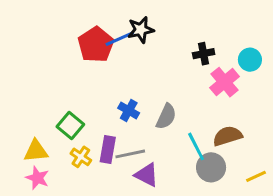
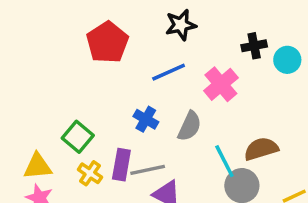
black star: (141, 30) -> (181, 25), moved
blue line: (120, 39) -> (169, 72), moved
black cross: (204, 54) -> (254, 46), moved
pink cross: (225, 82) -> (221, 84), moved

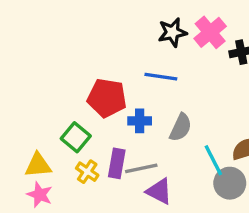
red pentagon: (107, 42) -> (107, 98), moved, turned -30
blue line: (169, 72) -> (161, 77), turned 32
pink cross: (221, 84) -> (210, 32), moved
blue cross: (146, 119) -> (140, 121), turned -30

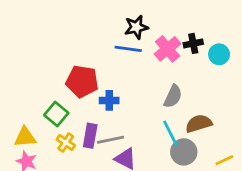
pink cross: (210, 32) -> (168, 49), moved
blue line: (161, 77) -> (128, 49), moved
gray semicircle: (181, 127) -> (173, 96), moved

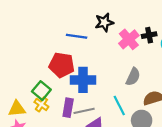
blue line: (128, 49) -> (77, 36), moved
blue cross: (109, 100) -> (83, 80), size x1.6
cyan line: (170, 133) -> (119, 105), moved
yellow cross: (66, 142) -> (41, 104), moved

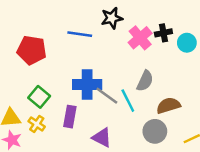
red pentagon: (62, 65) -> (32, 50), moved
yellow cross: (41, 104) -> (37, 124), moved
cyan line: (119, 105) -> (128, 101), moved
gray line: (84, 111) -> (107, 96), moved, turned 48

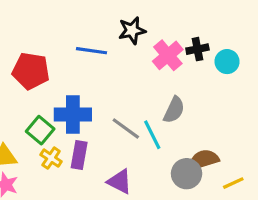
blue cross: (87, 85) -> (73, 115), moved
brown semicircle: (168, 105) -> (204, 160), moved
yellow cross: (37, 124) -> (51, 158), moved

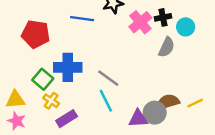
gray semicircle: (174, 110) -> (167, 47), moved
cyan line: (152, 135) -> (106, 101), moved
purple rectangle: (79, 155) -> (67, 119), moved, turned 48
purple triangle: (120, 181) -> (138, 119), moved, turned -30
yellow line: (233, 183) -> (195, 103), moved

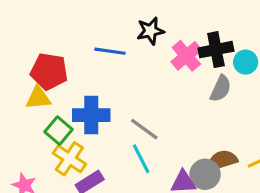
black cross: (163, 17) -> (216, 50), size x1.5
yellow triangle: (15, 100) -> (38, 98), moved
yellow cross: (51, 101) -> (69, 159), size x1.5

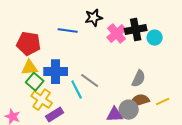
gray semicircle: (221, 89) -> (139, 79), moved
yellow triangle: (38, 98) -> (30, 68), moved
cyan line: (141, 159) -> (77, 90), moved

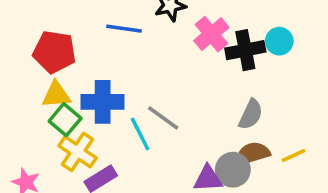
black cross: (136, 30) -> (245, 50), moved

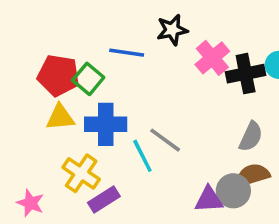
green square: (65, 120) -> (88, 79), moved

